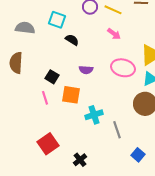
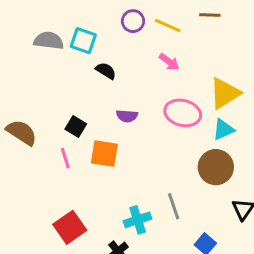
gray semicircle: (25, 28) -> (49, 41), moved
brown semicircle: (16, 63) -> (22, 132), moved, turned 120
cyan cross: (94, 115) -> (138, 220), moved

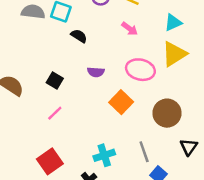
cyan triangle: (223, 129) -> (173, 23), moved
orange square: (104, 154) -> (121, 102), moved, turned 35
pink line: (65, 158) -> (55, 113), moved, turned 63
gray line: (174, 206) -> (144, 152), moved

